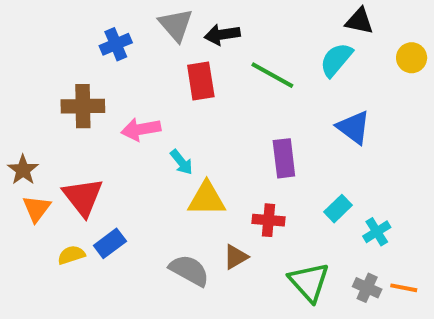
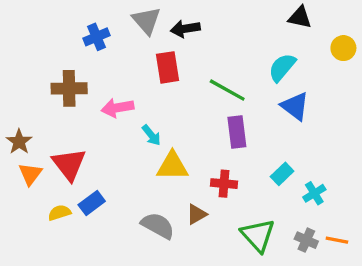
cyan semicircle: (336, 60) -> (282, 67), moved
green line: (272, 75) -> (227, 90), moved

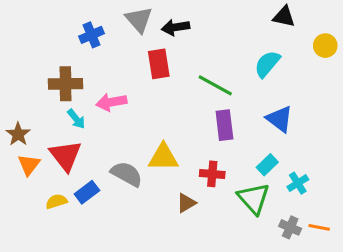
blue triangle: (295, 106) -> (279, 119), moved
cyan arrow: (151, 135) -> (76, 119), moved
gray semicircle: (158, 226) -> (127, 174), moved
green triangle: (258, 235) -> (253, 198), moved

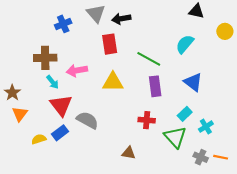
red triangle: (66, 156) -> (61, 105), moved
yellow triangle: (163, 157) -> (113, 82), moved
brown triangle: (186, 203) -> (129, 153), moved, turned 40

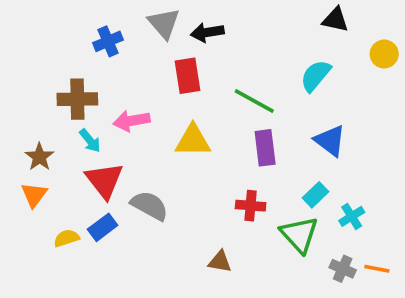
brown star: (12, 93) -> (39, 157), moved

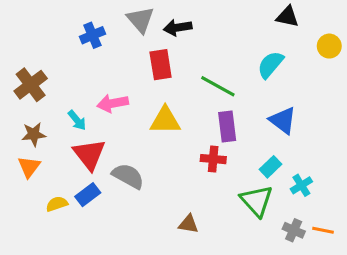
brown cross: (77, 99) -> (31, 85), moved, turned -36
brown star: (39, 157) -> (34, 134), turned 30
red cross: (251, 206) -> (213, 159), moved

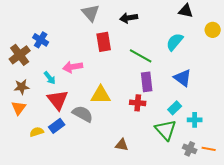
black arrow: (178, 27) -> (129, 18), moved
blue cross: (92, 35) -> (41, 40), moved, turned -35
yellow triangle: (165, 120) -> (101, 95), moved
cyan cross: (301, 185) -> (195, 120), turned 32

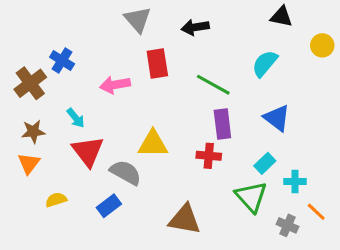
pink arrow: (73, 67) -> (115, 85), moved
blue rectangle: (57, 126) -> (109, 206), moved
brown triangle: (122, 145) -> (185, 219), size x1.6
orange line: (209, 149) -> (316, 212), moved, turned 32

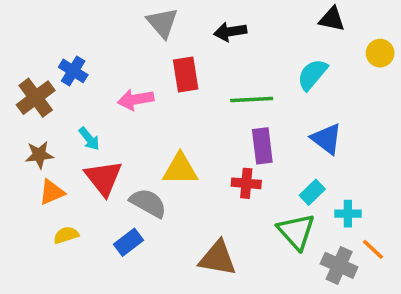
green line: (213, 85) -> (252, 99), turned -32
orange triangle: (29, 163) -> (52, 192), moved, turned 30
gray cross: (287, 225) -> (339, 265), size x1.4

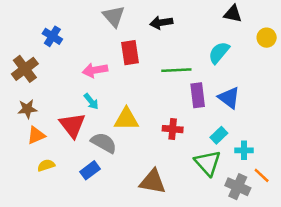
blue cross: (73, 71) -> (52, 36), moved
cyan arrow: (89, 139) -> (91, 101), moved
purple rectangle: (262, 146) -> (198, 95), moved

